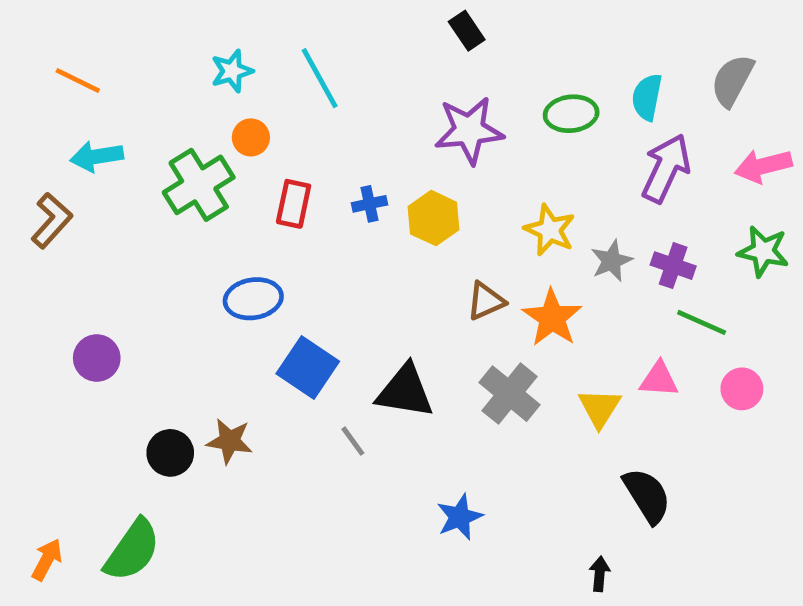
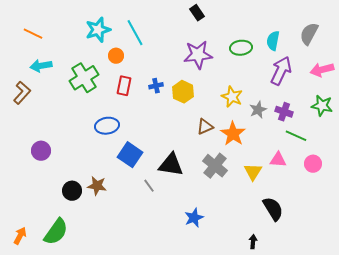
cyan star: (232, 71) -> (98, 30), size x1.4
orange circle: (251, 137) -> (116, 56), moved

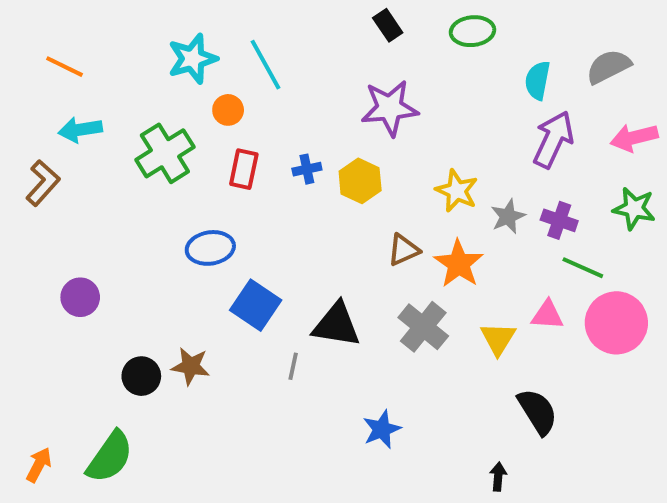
gray semicircle: (309, 34) -> (608, 67), turned 35
green ellipse: (241, 48) -> (472, 31), moved
pink circle: (313, 164) -> (616, 323), size x1.8
gray line: (149, 186) -> (293, 366), turned 48

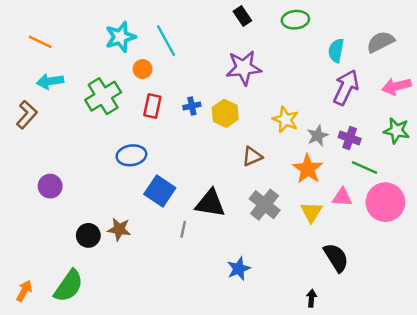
orange star: (459, 264) -> (308, 169), moved

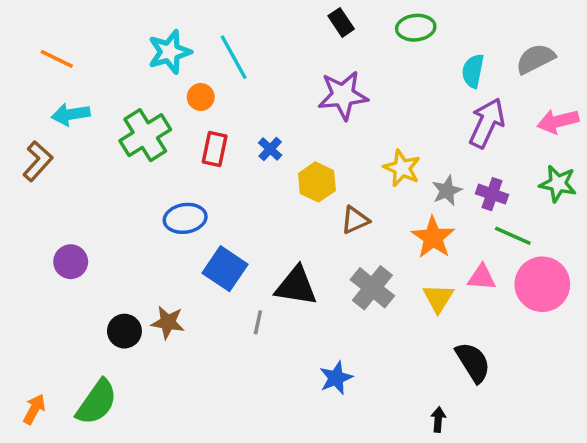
blue cross: (192, 106) -> (270, 149), turned -35
yellow hexagon: (225, 113) -> (317, 182), moved

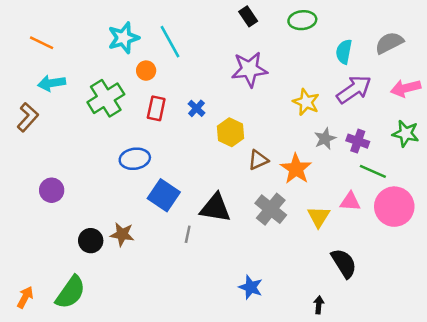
purple arrow: (487, 123) -> (354, 89), turned 30
yellow star: (402, 168) -> (306, 102), moved
orange star: (433, 237) -> (296, 169), moved
blue star: (336, 378) -> (251, 287), moved, turned -30

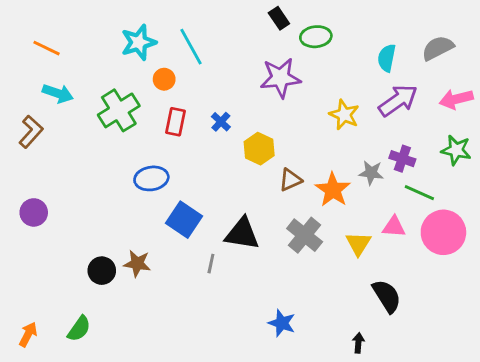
green ellipse: (302, 20) -> (316, 37), moved
cyan arrow: (52, 83) -> (58, 93), turned -152
gray star: (325, 139) -> (371, 173), moved, turned 30
purple circle: (52, 190) -> (34, 212), moved
green semicircle: (71, 292) -> (79, 329), size x0.7

